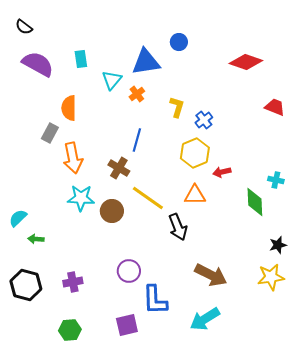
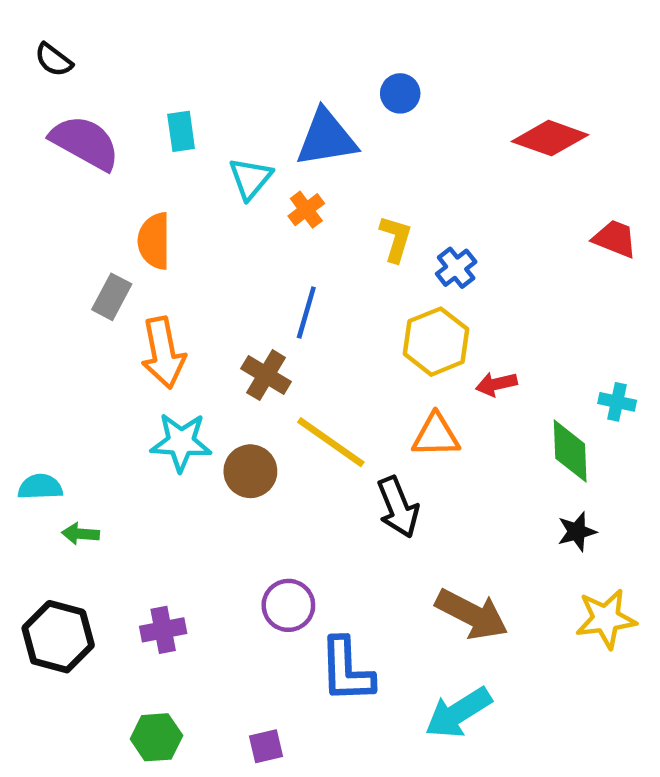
cyan semicircle: (18, 218) -> (40, 487), turned 42
black star: (278, 245) -> (577, 532), moved
purple square: (127, 325) -> (266, 746), moved, size x0.7

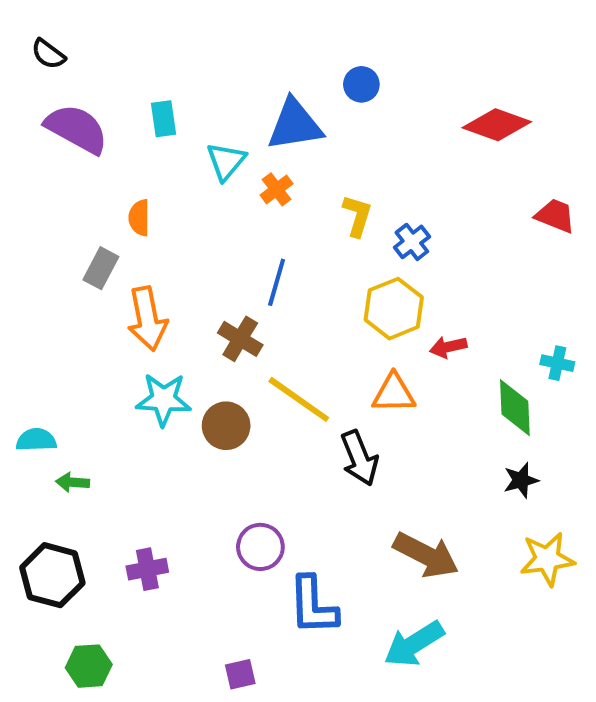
orange semicircle: (154, 241) -> (139, 218), size x0.7
green hexagon: (156, 737) -> (89, 666), moved

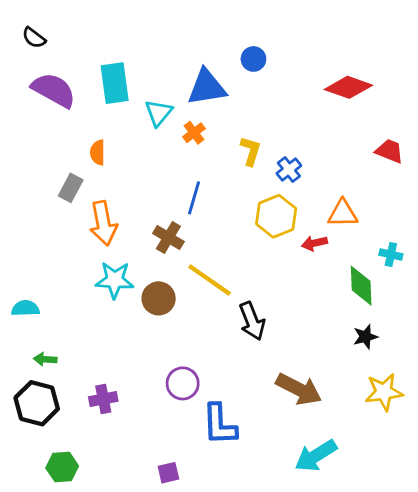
cyan rectangle: (163, 119) -> (115, 83), size x1.6
orange triangle: (394, 393) -> (343, 213), moved
green arrow: (73, 482) -> (45, 359), moved
cyan arrow: (414, 644) -> (316, 456), moved

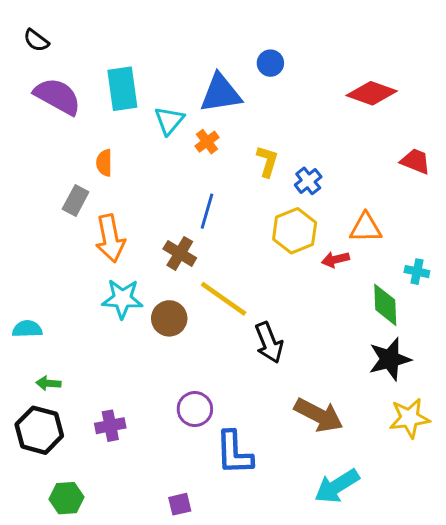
black star: (365, 337) -> (390, 359), size x1.6

